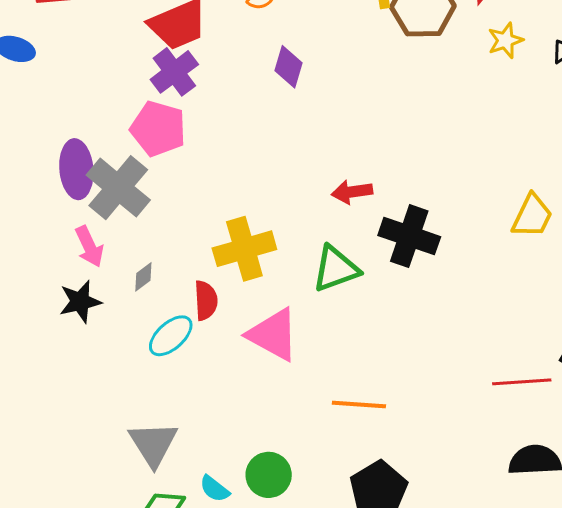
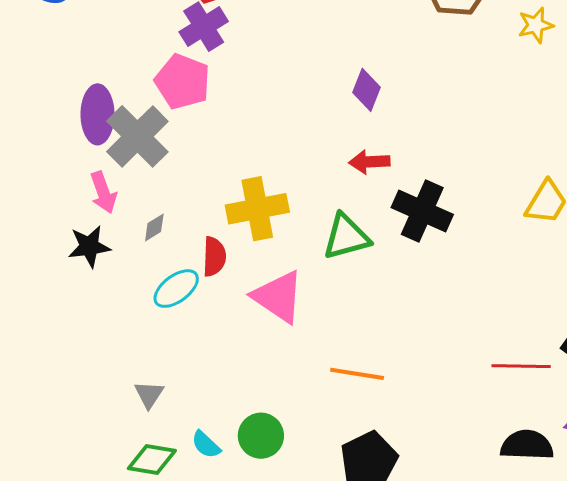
purple diamond: (289, 67) -> (367, 90), moved
gray triangle: (153, 444) -> (149, 394), size x0.6

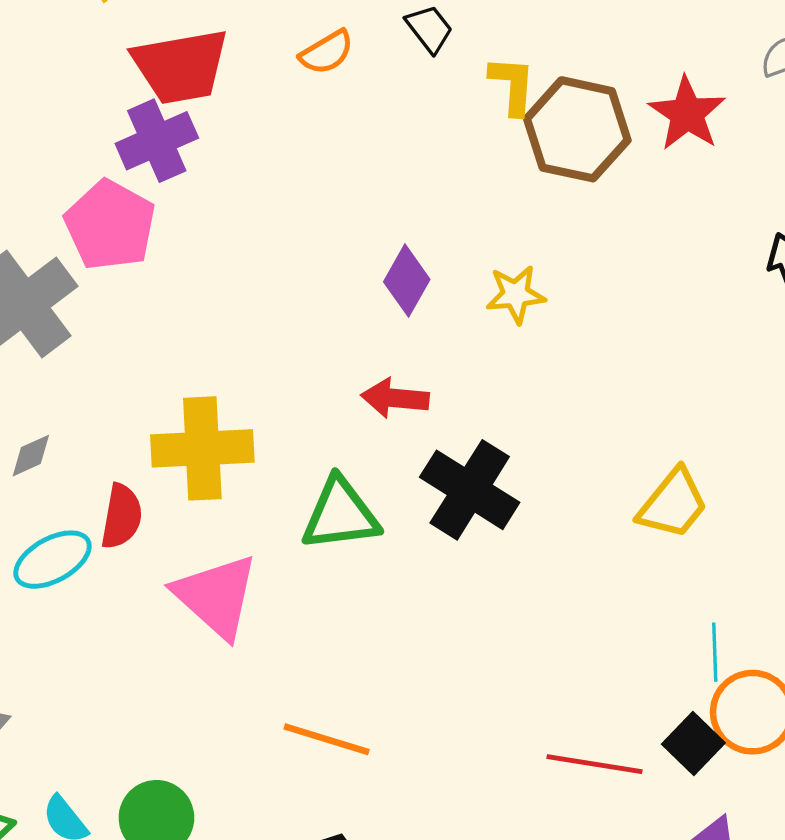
yellow star: (536, 25) -> (516, 294), moved

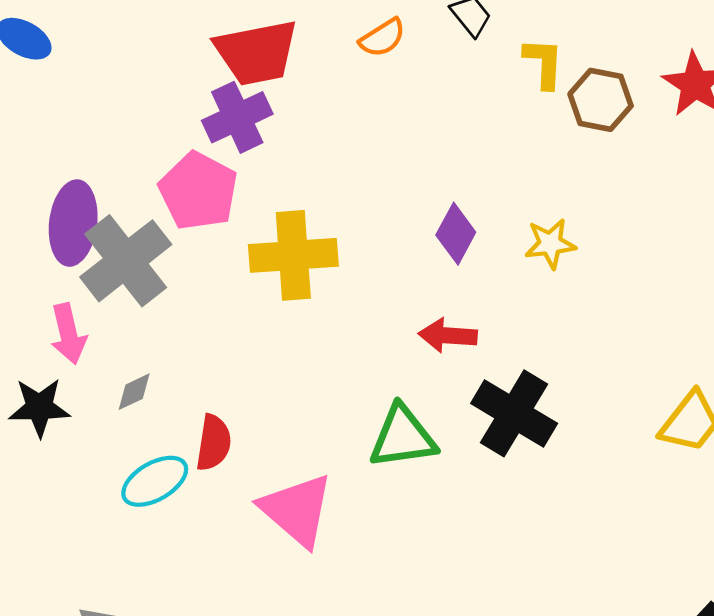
brown hexagon: (577, 129) -> (601, 100), size x0.7
yellow cross: (202, 448) -> (293, 255), moved

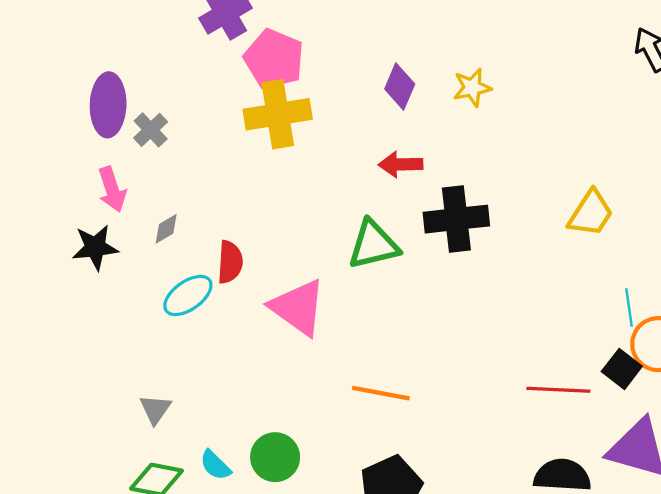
pink pentagon: (198, 191) -> (274, 59), moved
gray cross: (126, 261) -> (151, 130), size x0.5
black cross: (514, 413) -> (456, 219), turned -32

